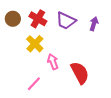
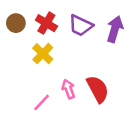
purple arrow: (94, 24) -> (115, 29), size x1.5
pink arrow: (53, 62) -> (68, 89), moved

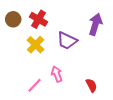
purple trapezoid: (81, 26) -> (67, 41), moved
red semicircle: (98, 89) -> (91, 85), moved, size x0.6

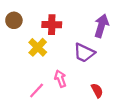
red cross: (39, 19) -> (52, 25), moved, turned -30
purple trapezoid: (67, 41) -> (84, 53), moved

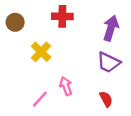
red cross: (52, 25) -> (62, 16), moved
purple trapezoid: (84, 53) -> (108, 62), moved

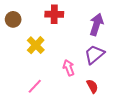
purple trapezoid: (108, 62) -> (94, 54), turned 115
pink arrow: (66, 86) -> (69, 68), moved

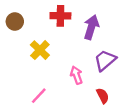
purple arrow: (96, 25) -> (91, 27), moved

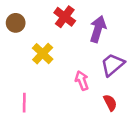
red cross: (60, 16) -> (65, 17), turned 36
pink line: (39, 96) -> (24, 103), moved, turned -42

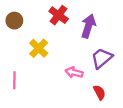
pink arrow: (82, 81) -> (74, 73), turned -56
pink line: (24, 103) -> (14, 80), moved

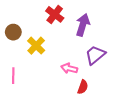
brown circle: (14, 21) -> (13, 32), moved
red semicircle: (99, 92) -> (83, 87), moved, turned 48

